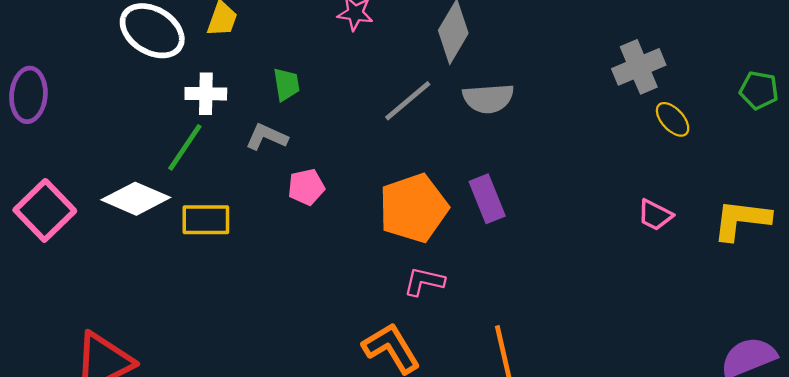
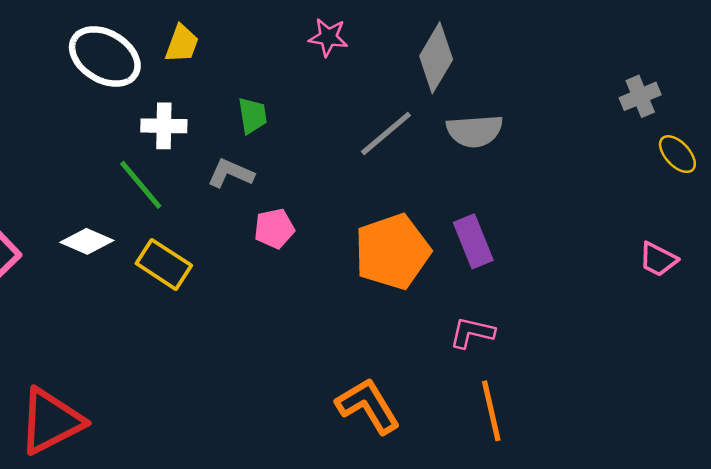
gray cross: (639, 67) -> (640, 96), size x0.7
green line: (185, 147) -> (141, 185), turned -74
white diamond: (136, 199) -> (87, 241), size x0.7
yellow rectangle: (206, 220) -> (164, 264), turned 33
pink L-shape: (424, 282) -> (472, 333), moved

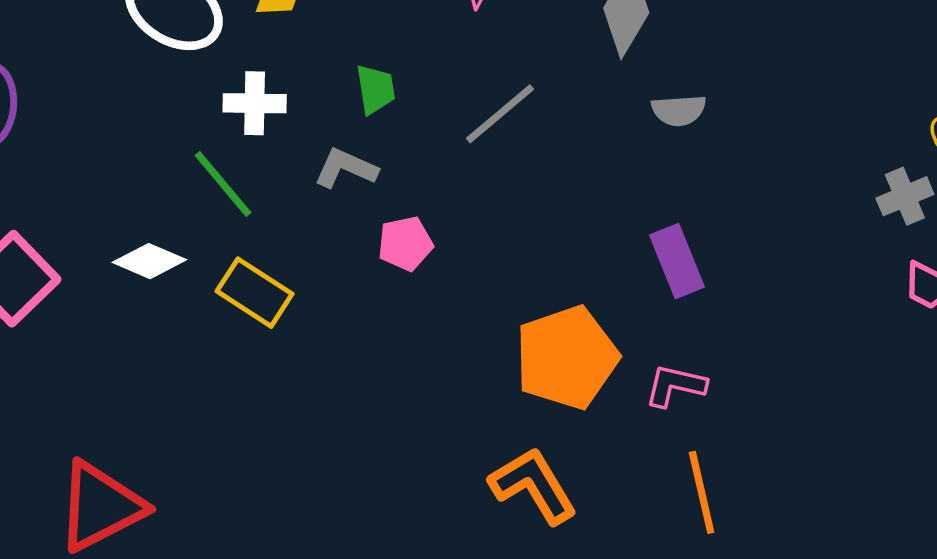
gray cross: (640, 96) -> (905, 196), moved
gray semicircle: (475, 131) -> (679, 110), size x0.7
gray line: (386, 134) -> (500, 114), moved
orange pentagon: (392, 252) -> (567, 357), moved

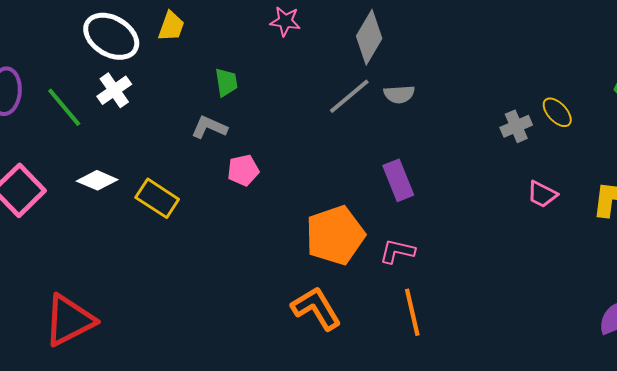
white cross: (255, 103) -> (114, 90), moved, turned -36
gray line: (500, 114) -> (349, 96), moved
green line: (223, 184) -> (64, 107), moved
gray cross: (905, 196) -> (516, 126), moved

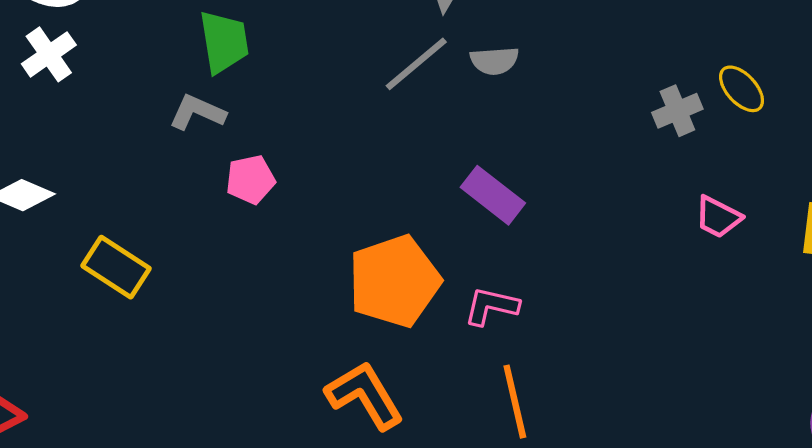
green trapezoid: (226, 82) -> (224, 42), size x1.4
purple rectangle: (398, 180) -> (493, 195), turned -30
yellow rectangle: (157, 198) -> (116, 267), moved

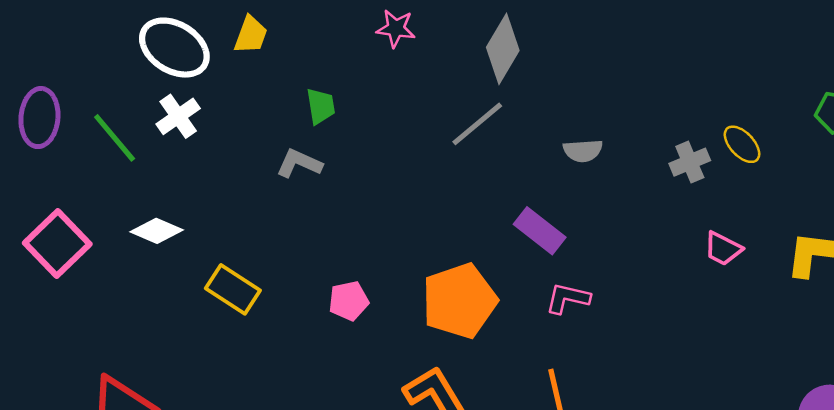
green trapezoid: (224, 42) -> (321, 106), size x0.7
gray semicircle: (494, 61) -> (583, 151), moved
pink pentagon: (251, 180) -> (349, 301), moved
pink L-shape: (491, 306) -> (568, 298), moved

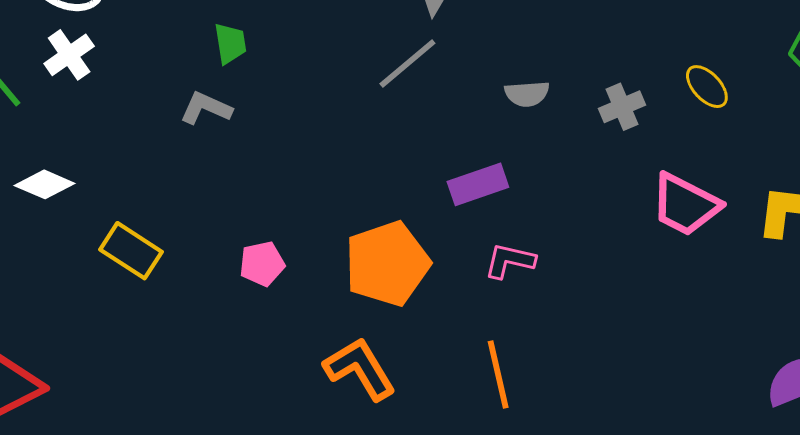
gray cross: (690, 162) -> (622, 107), moved
purple rectangle: (540, 231) -> (478, 184), turned -57
pink trapezoid: (723, 249) -> (685, 205), size x1.6

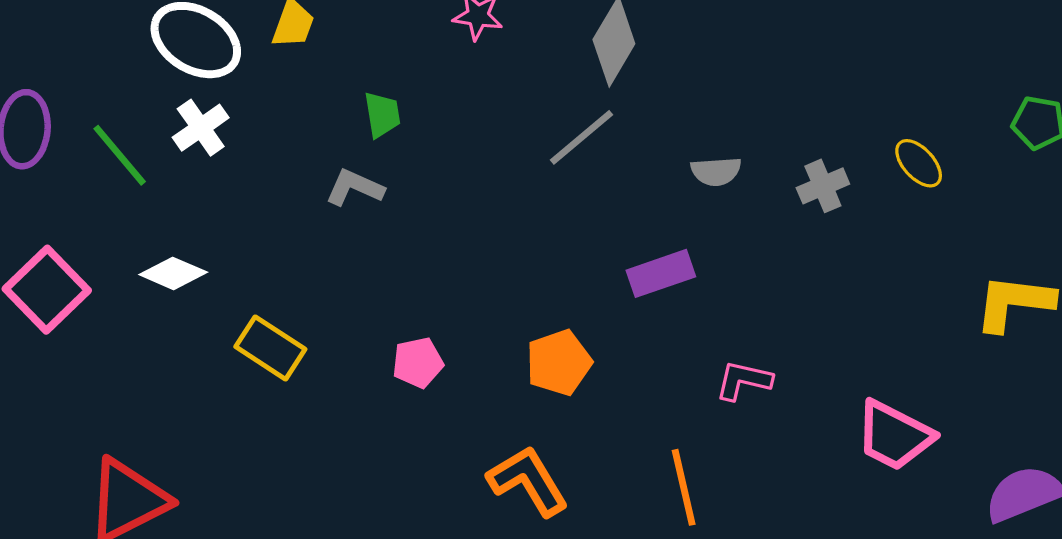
pink trapezoid: (685, 205) -> (894, 435), moved
pink L-shape: (510, 261) -> (744, 380), moved
orange pentagon: (387, 264) -> (559, 363), size x0.7

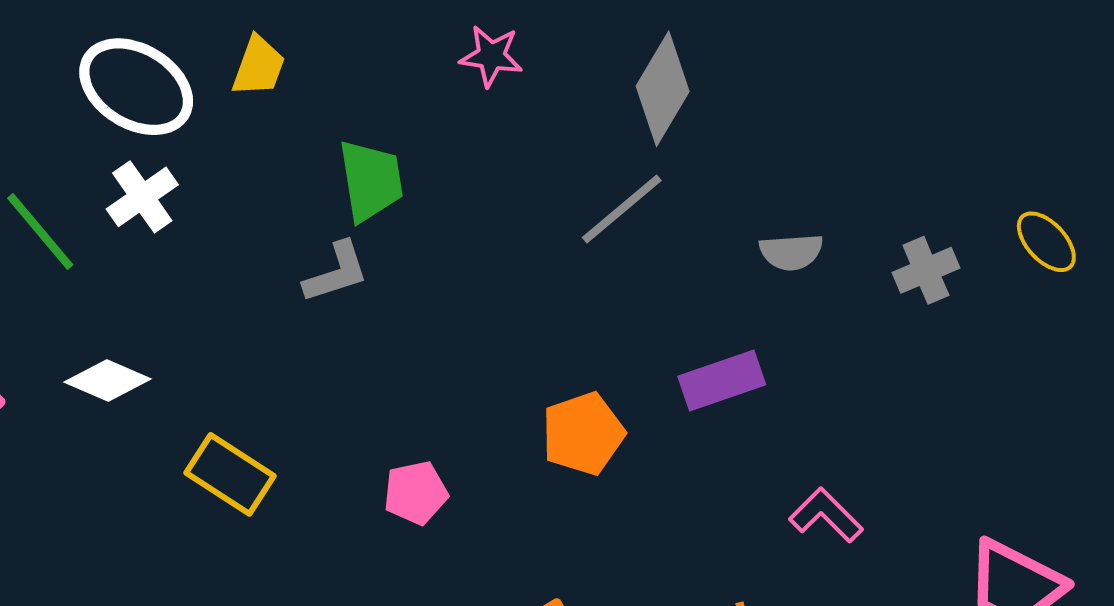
green trapezoid: (382, 115) -> (371, 181), size x1.4
gray L-shape: (355, 188) -> (336, 272), turned 138
orange pentagon: (559, 363) -> (583, 434), moved
pink L-shape: (744, 380) -> (826, 515), turned 32

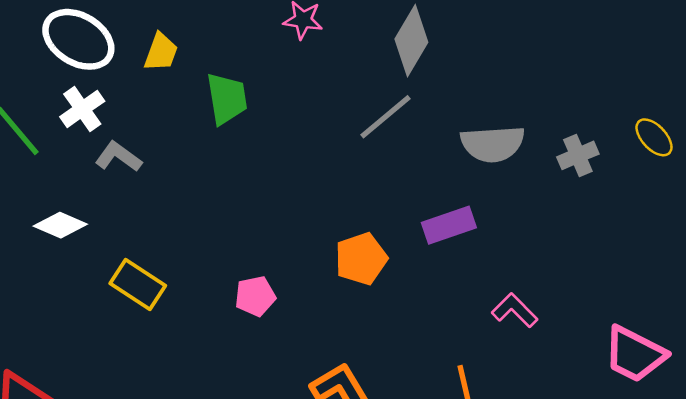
yellow trapezoid: (259, 66) -> (161, 52), moved
gray semicircle: (791, 252) -> (493, 144), size x1.6
gray L-shape: (336, 272) -> (118, 157), moved, turned -126

